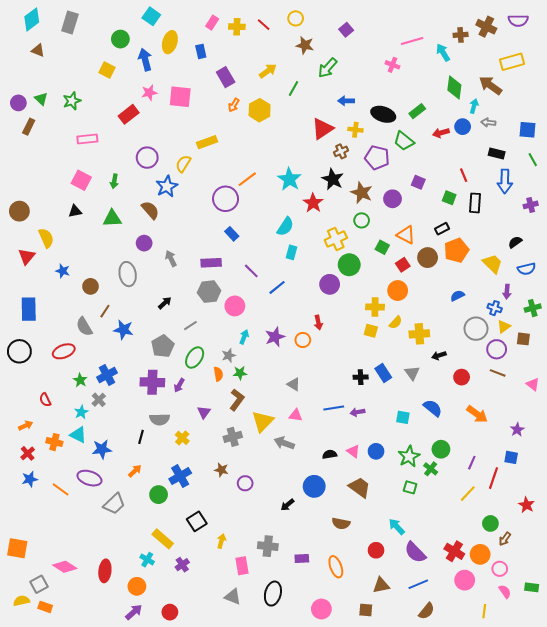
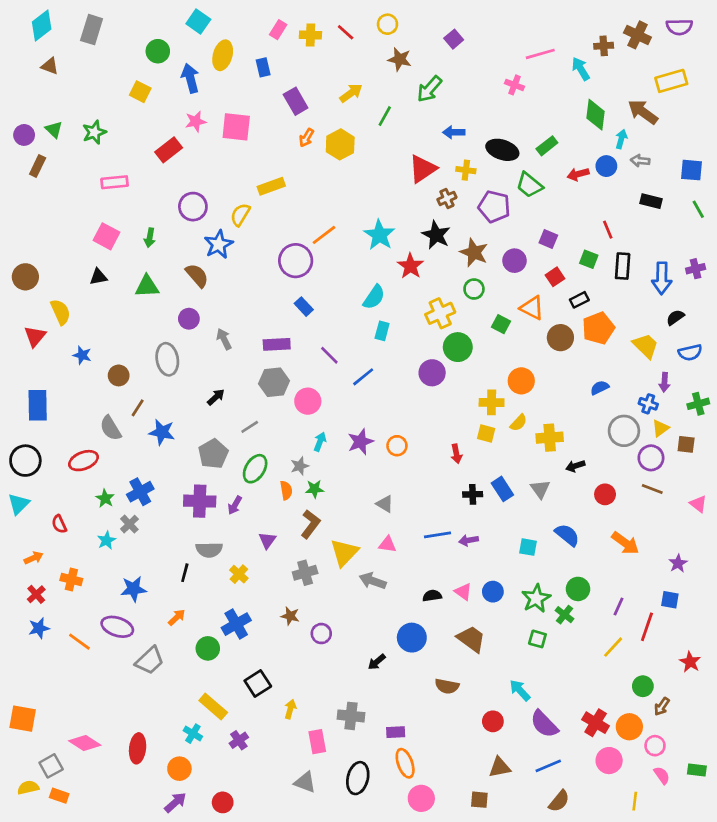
blue arrow: (505, 181) -> (662, 278), moved
red square: (403, 265) -> (555, 277), moved
red arrow: (318, 322) -> (456, 454), moved
cyan triangle: (78, 435) -> (19, 504), moved, turned 48
orange ellipse: (336, 567) -> (405, 763), moved

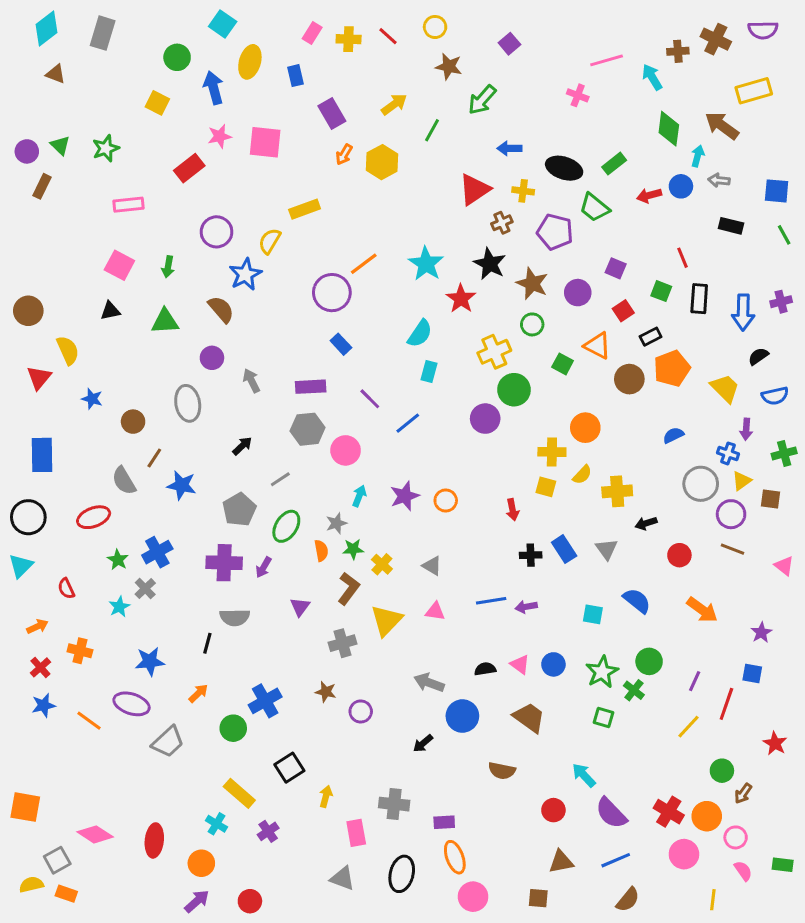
yellow cross: (239, 574) -> (382, 564), moved
gray arrow: (373, 581) -> (429, 683), moved

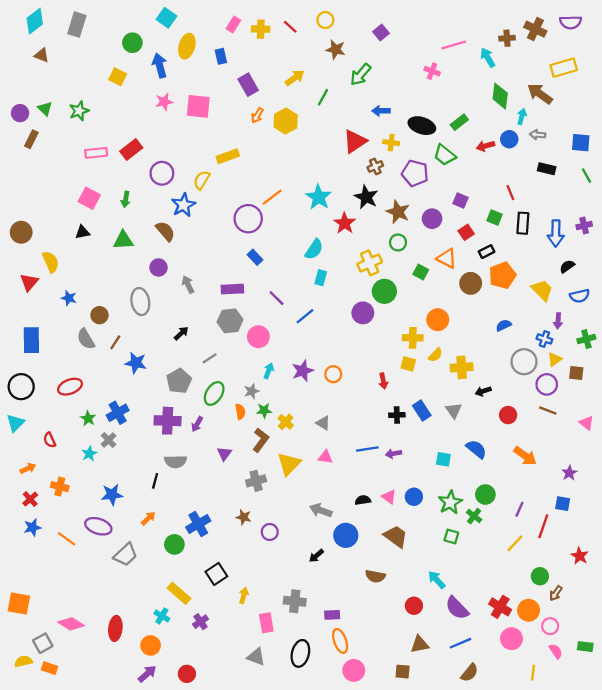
red rectangle: (189, 168) -> (131, 149), moved
gray semicircle: (124, 481) -> (86, 339), moved

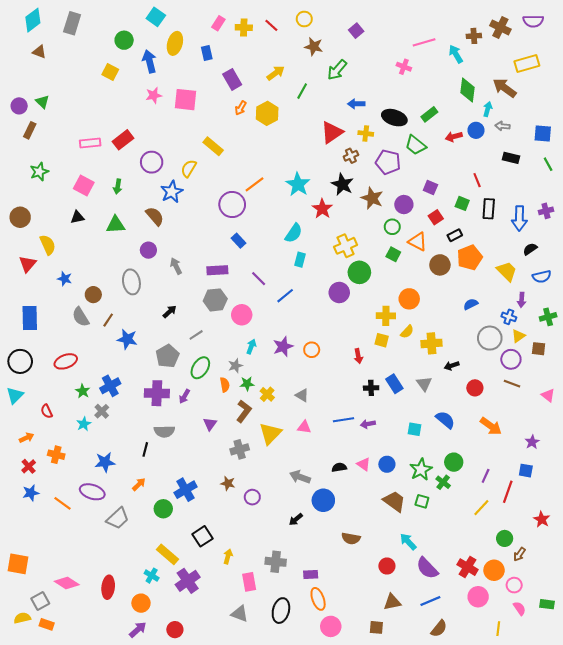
green star: (79, 111) -> (39, 172), moved
yellow rectangle: (228, 156) -> (213, 146), turned 60
green circle: (398, 243) -> (392, 227), moved
brown trapezoid: (396, 536) -> (394, 501), moved
purple cross: (200, 622) -> (188, 581), size x1.6

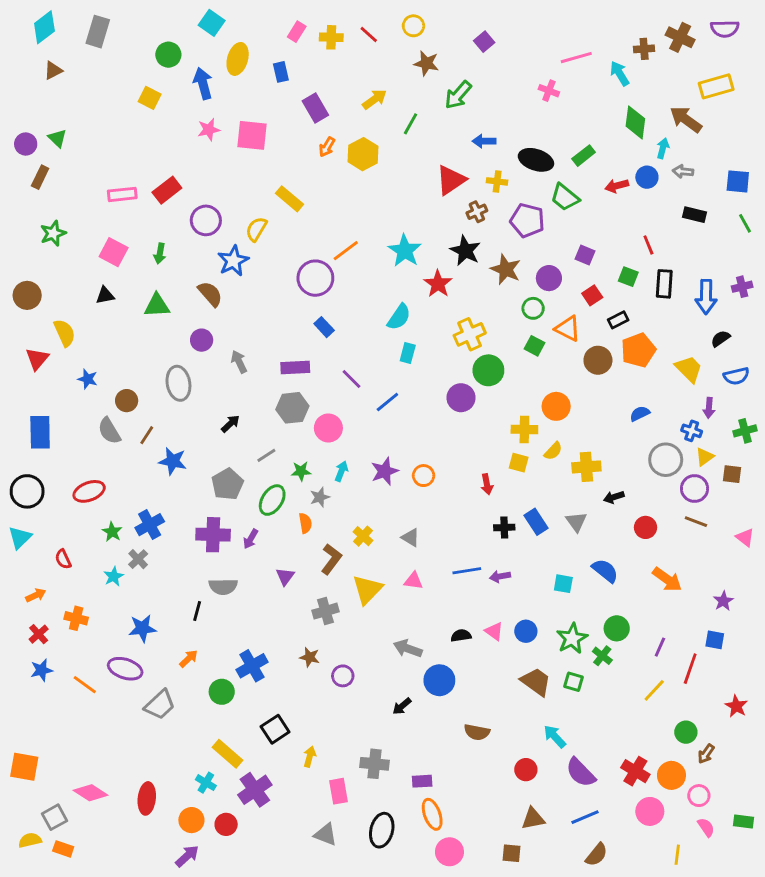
brown triangle: (39, 52) -> (53, 70), turned -48
green star: (247, 384) -> (301, 471), moved
red circle: (175, 630) -> (226, 824), moved

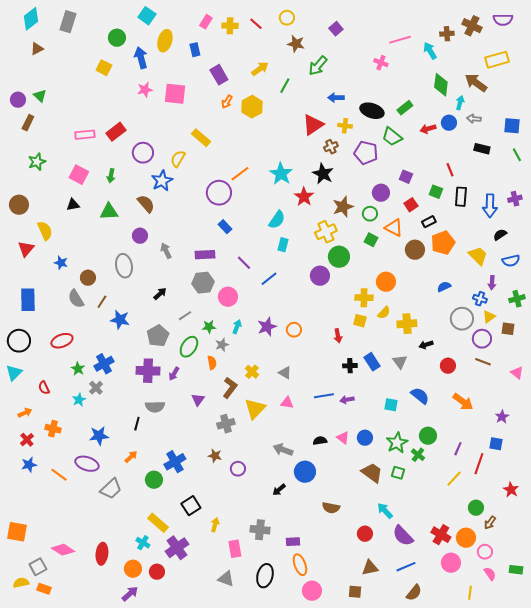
brown star: (506, 269) -> (343, 207), moved, turned 30

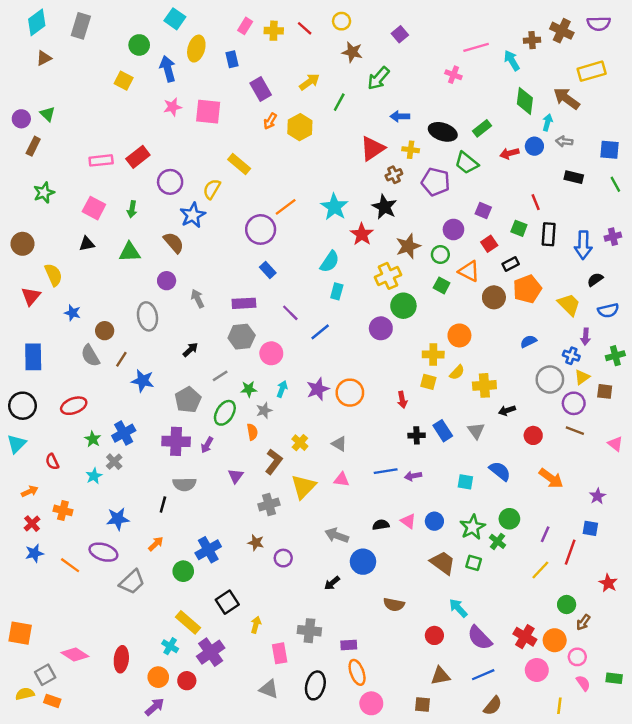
orange circle: (294, 330) -> (350, 393), size x1.5

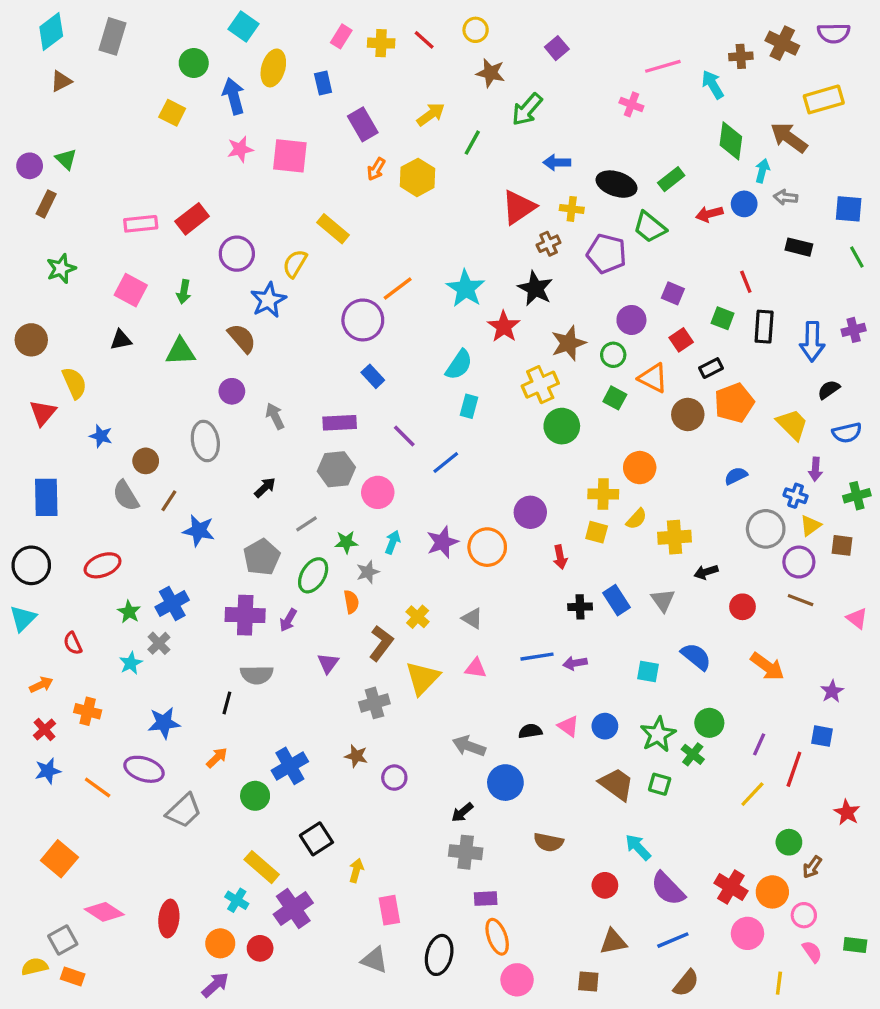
purple circle: (381, 328) -> (530, 512), moved
gray cross: (309, 631) -> (466, 852), moved
orange square: (20, 633) -> (59, 859), moved, turned 30

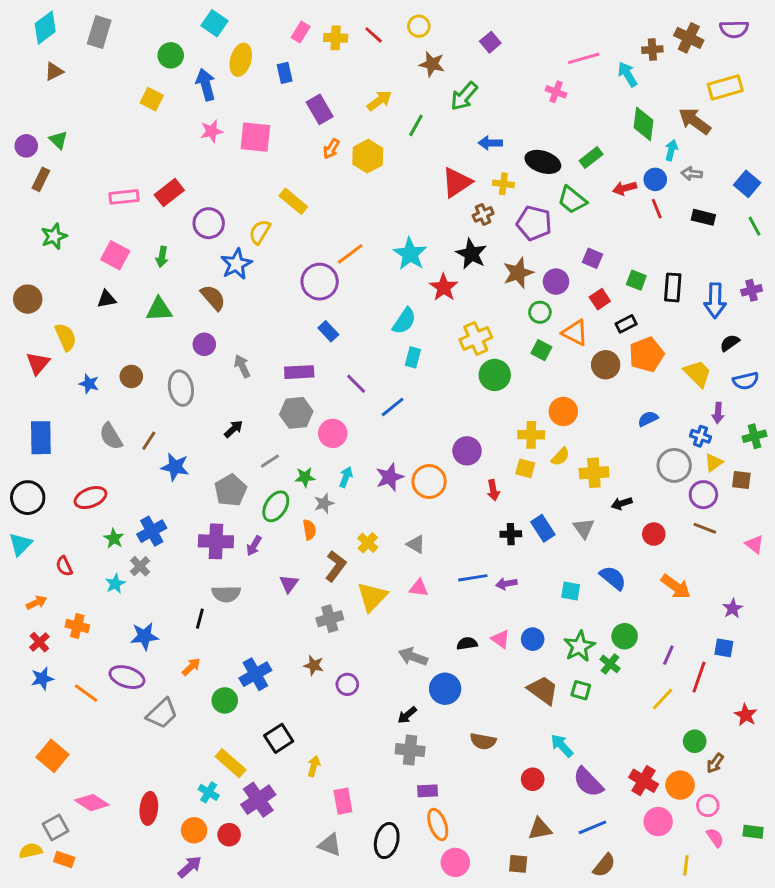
blue square: (849, 209) -> (747, 184), turned 35
red line: (746, 282) -> (657, 209), moved
brown star: (568, 343) -> (518, 273), moved
brown circle: (146, 461) -> (131, 376), moved

